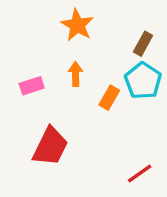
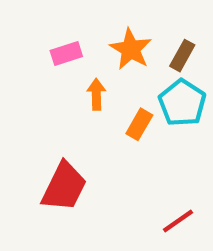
orange star: (77, 25) -> (131, 49), moved
pink rectangle: (32, 86) -> (66, 53), moved

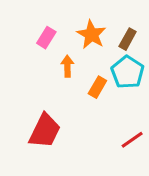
pink rectangle: (66, 53) -> (46, 38), turned -40
red line: (178, 221) -> (132, 140), moved

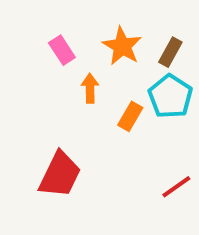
pink rectangle: (46, 38) -> (62, 50), turned -65

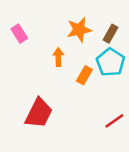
orange star: (122, 46) -> (79, 30), turned 30
pink rectangle: (62, 50) -> (19, 34), moved

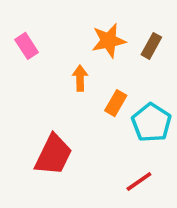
cyan pentagon: (110, 62) -> (151, 123), moved
red line: (114, 121) -> (139, 182), moved

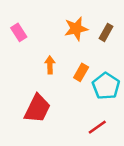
orange arrow: (80, 78) -> (50, 65), moved

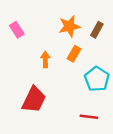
orange rectangle: (81, 72) -> (74, 54), moved
red line: (97, 127) -> (89, 117), turned 42

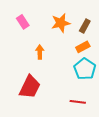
pink rectangle: (17, 30) -> (23, 22), moved
orange rectangle: (74, 54) -> (83, 47), moved, turned 32

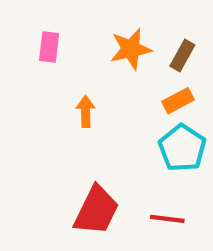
pink rectangle: (23, 22) -> (49, 47), turned 40
red trapezoid: (30, 87) -> (96, 210), moved

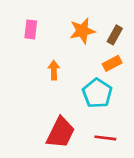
cyan pentagon: (182, 148) -> (97, 93), moved

